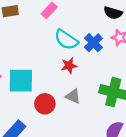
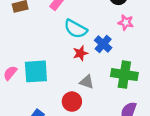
blue cross: (93, 43) -> (103, 44), moved
red circle: (45, 104) -> (72, 102), moved

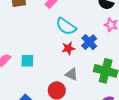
cyan square: (36, 71) -> (27, 61), size x0.6

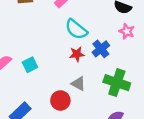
cyan square: (27, 61) -> (30, 65), turned -32

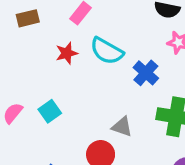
red star: (77, 54) -> (67, 53), moved

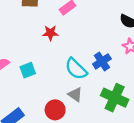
cyan semicircle: (107, 51) -> (76, 69), moved

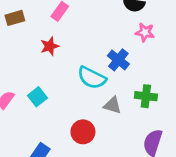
gray triangle: (75, 94) -> (112, 105), moved
green cross: (115, 98) -> (146, 96), size x0.7

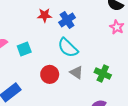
blue cross: (118, 60) -> (67, 20), moved
red circle: (83, 132) -> (50, 74), moved

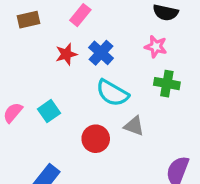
pink star: (117, 27) -> (156, 47), moved
green cross: (103, 74) -> (167, 84), moved

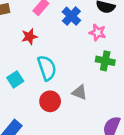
blue cross: (101, 53) -> (71, 16), moved
cyan semicircle: (112, 93) -> (47, 68), moved, turned -140

